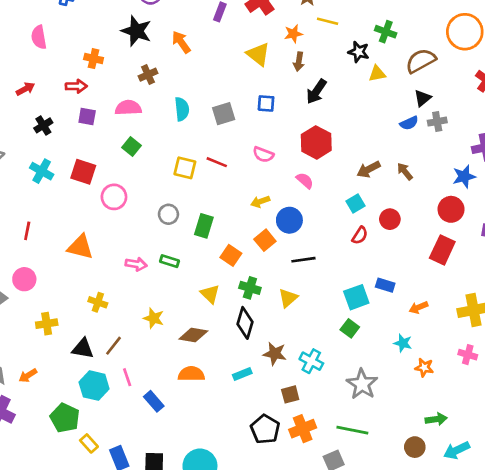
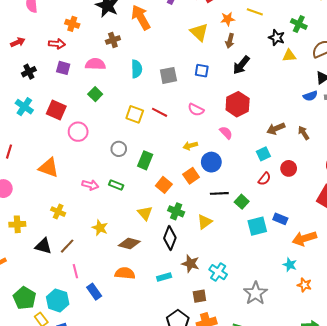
orange arrow: (181, 42) -> (141, 17), size x1.4
orange arrow: (418, 307) -> (304, 238), size x1.6
green square: (350, 328) -> (242, 202), moved
cyan hexagon: (94, 386) -> (58, 300), moved

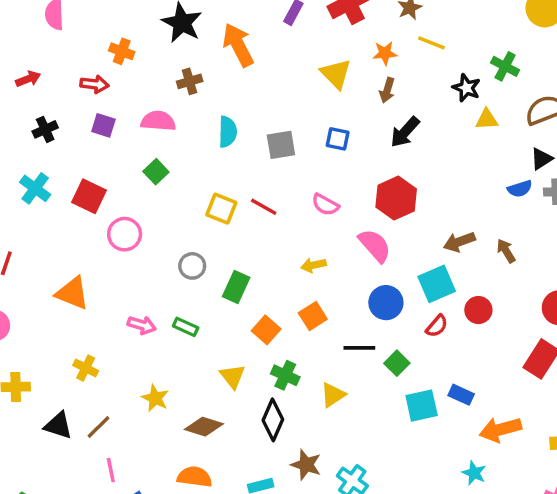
pink semicircle: (226, 133) -> (375, 246), size x1.5
cyan square: (263, 154) -> (437, 284), size x1.5
blue circle: (211, 162) -> (386, 303), moved

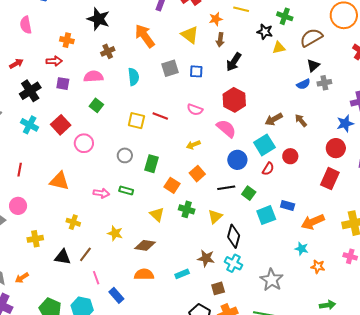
orange arrow: (238, 45) -> (145, 36), moved
black cross: (45, 129) -> (30, 91), size x1.5
gray square: (281, 145) -> (170, 68), moved
red square: (89, 196) -> (61, 125), turned 30
black diamond: (273, 420) -> (234, 236), moved

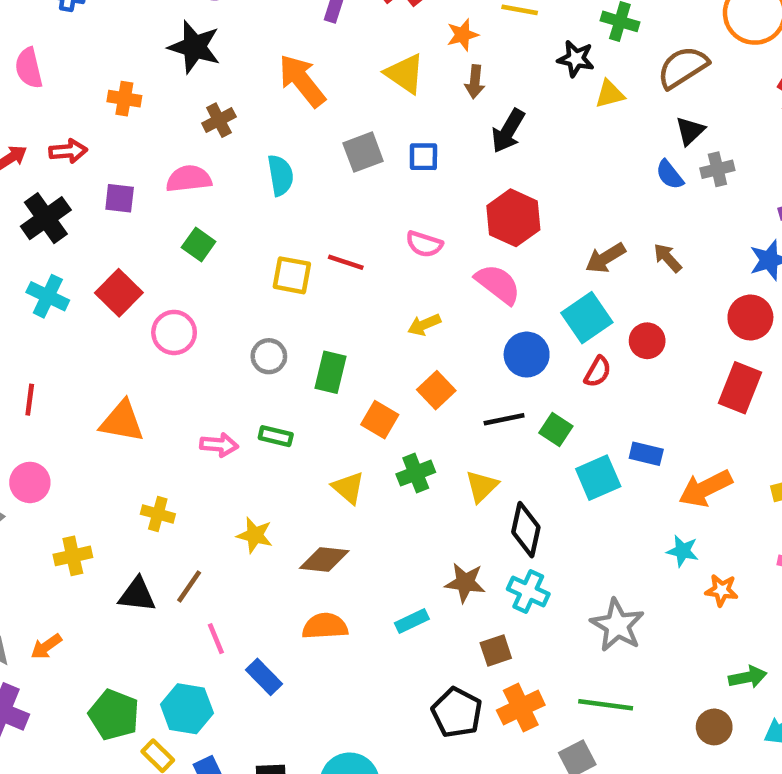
red arrow: (54, 61) -> (68, 151), moved
blue semicircle: (303, 84) -> (670, 175), turned 80
green cross: (187, 209) -> (416, 473), turned -35

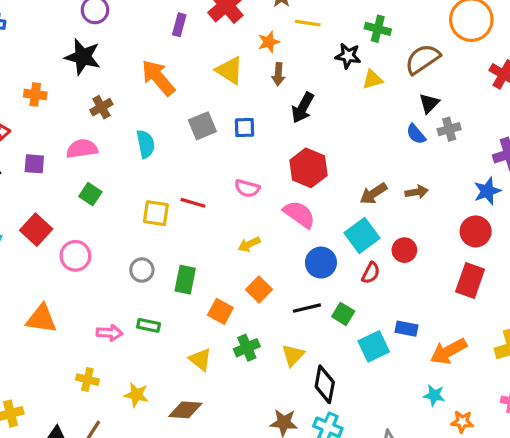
brown arrow: (668, 258) -> (417, 192), turned 125
yellow cross: (158, 514) -> (87, 380), moved

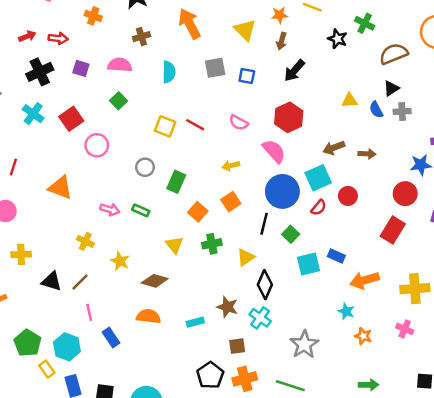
yellow triangle: (372, 79) -> (349, 100), moved
blue circle: (321, 263) -> (282, 191), size x1.4
black line: (307, 308) -> (264, 224), turned -75

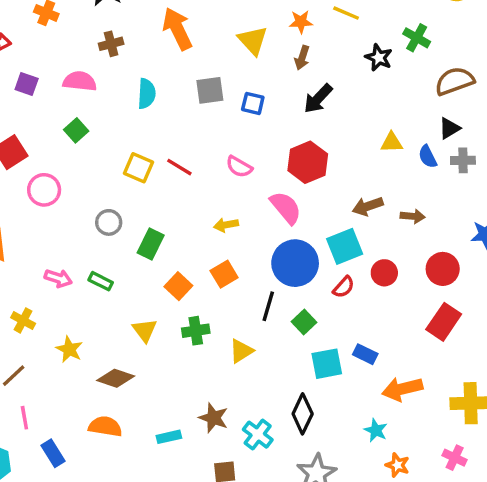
red circle: (405, 194) -> (443, 269), moved
black diamond: (265, 285) -> (303, 414), moved

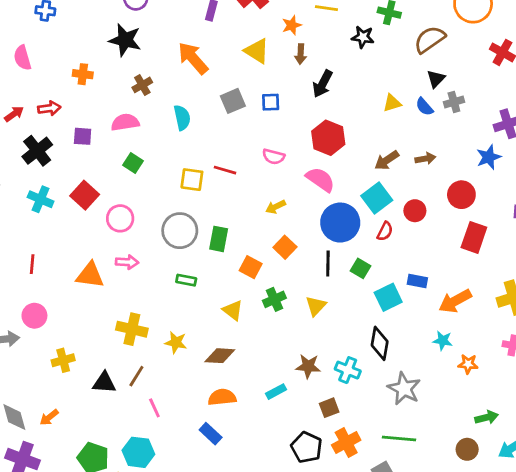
gray circle: (109, 222) -> (180, 231), size x1.6
pink arrow: (58, 278) -> (127, 262), moved
yellow cross: (23, 320) -> (132, 329), size x1.5
blue rectangle: (53, 453) -> (211, 434), moved

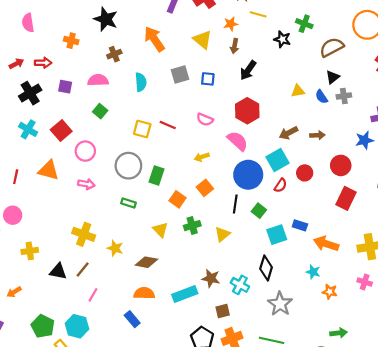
orange triangle: (90, 275) -> (49, 170), moved
orange arrow: (455, 301) -> (326, 244), turned 40
cyan rectangle: (276, 392) -> (185, 294), size x1.6
pink line: (154, 408) -> (93, 295), turned 48

